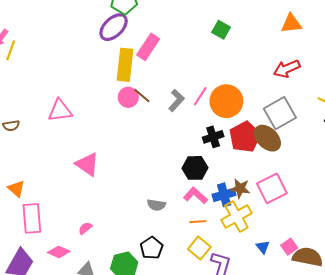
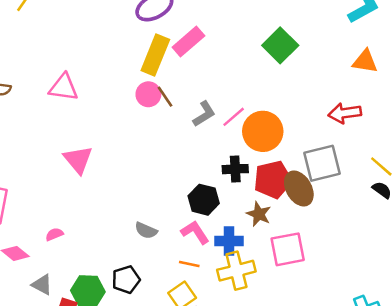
green square: (221, 30) -> (280, 45), size x1.5
brown star: (240, 188) -> (259, 214), moved

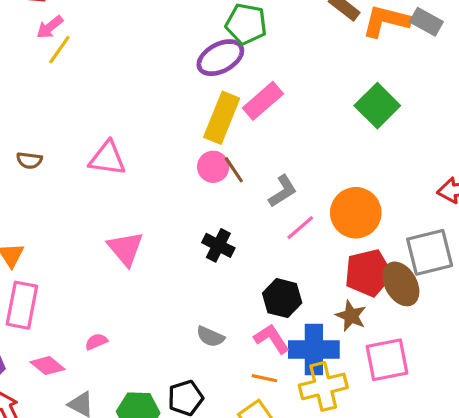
pink line: (234, 117) -> (300, 228), moved
black cross: (235, 169) -> (218, 245), moved, turned 30
blue cross: (229, 241) -> (314, 349), size x1.4

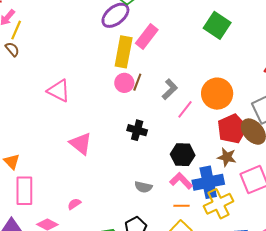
pink triangle: (107, 158) -> (59, 91), turned 30
brown semicircle: (29, 160) -> (12, 49), moved, turned -126
brown line: (234, 170) -> (137, 82), turned 66

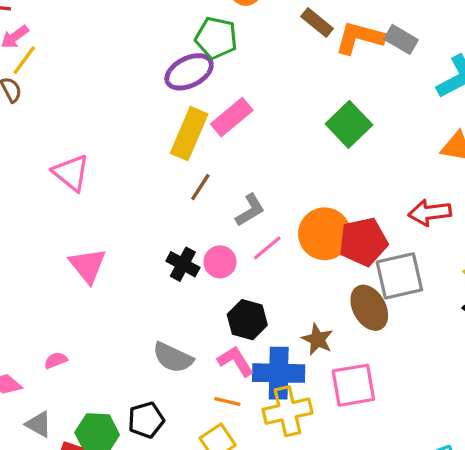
pink circle: (124, 83) -> (220, 262), moved
red pentagon: (232, 129) -> (363, 242), moved
gray semicircle: (143, 187) -> (173, 358), size x1.4

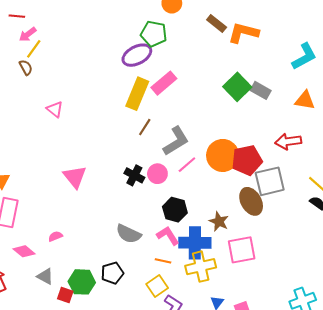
gray rectangle: (401, 39) -> (261, 90), moved
pink triangle: (71, 173) -> (55, 109), moved, size x0.7
gray L-shape: (250, 210) -> (176, 141), size x1.4

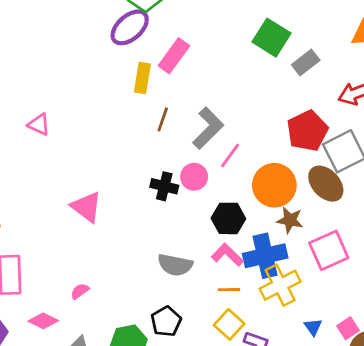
gray rectangle: (261, 90) -> (306, 63), moved, turned -54
yellow rectangle: (137, 94) -> (142, 78), size x0.7
orange circle: (223, 155) -> (274, 185), moved

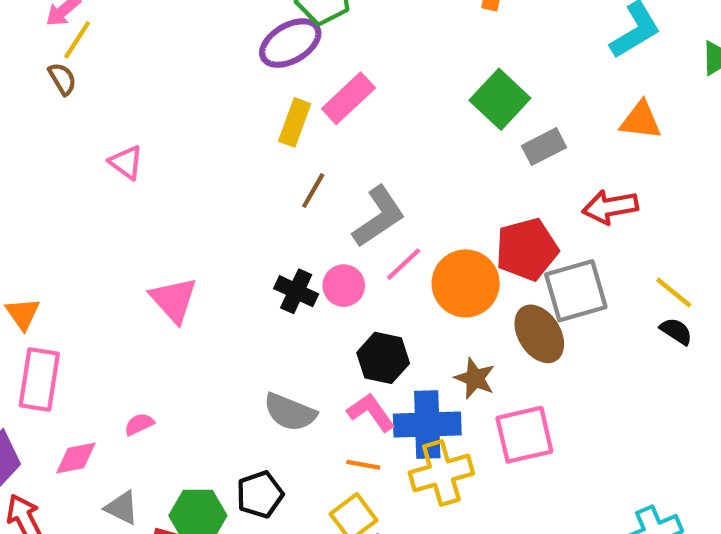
orange circle: (274, 185) -> (466, 283), moved
pink diamond: (43, 321) -> (76, 458), turned -48

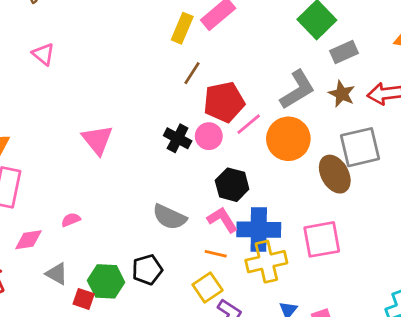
pink triangle: (126, 162) -> (43, 54), moved
gray L-shape: (379, 217) -> (297, 90), moved
red pentagon: (527, 249) -> (224, 102), moved
brown star: (475, 378) -> (342, 94), moved

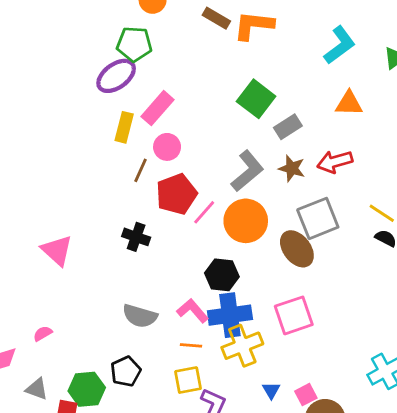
pink circle: (209, 136) -> (167, 147), moved
black hexagon: (232, 185) -> (222, 275), moved
yellow square: (208, 287) -> (188, 380), turned 32

